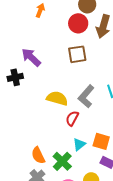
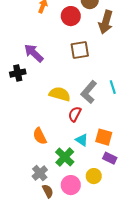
red circle: (78, 23) -> (71, 16), moved
cyan triangle: (79, 144) -> (82, 140), turned -48
orange semicircle: (38, 155) -> (40, 136), moved

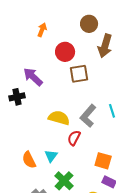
red circle: (71, 16) -> (65, 52), moved
orange semicircle: (40, 136) -> (29, 160), moved
cyan triangle: (82, 140) -> (51, 156), moved, turned 32

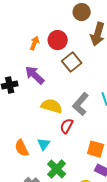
orange arrow: (42, 30) -> (35, 43), moved
brown square: (79, 74) -> (72, 62), turned -30
purple arrow: (33, 77) -> (35, 75), moved

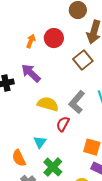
brown square: (72, 62) -> (83, 60), moved
orange semicircle: (22, 148) -> (19, 158), moved

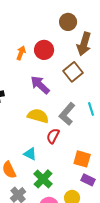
purple arrow: (31, 73) -> (40, 85), moved
cyan triangle: (40, 142) -> (30, 154), turned -40

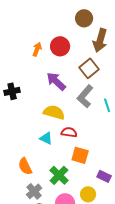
gray L-shape: (67, 114) -> (85, 96), moved
red semicircle: (53, 136) -> (69, 132), turned 70
cyan triangle: (30, 154) -> (46, 138), moved
orange square: (82, 159) -> (80, 155), moved

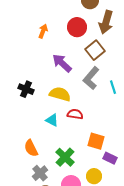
red circle: (60, 46) -> (77, 27), moved
black cross: (12, 91) -> (26, 89), moved, turned 35
orange square: (80, 155) -> (96, 141), moved

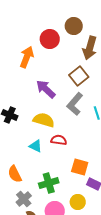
red circle: (77, 27) -> (50, 39), moved
orange arrow: (43, 31) -> (27, 57), size x1.5
green cross: (65, 157) -> (49, 183), turned 30

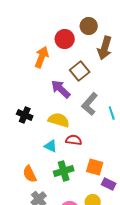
brown square: (79, 76) -> (80, 71), moved
green cross: (49, 183) -> (64, 171), moved

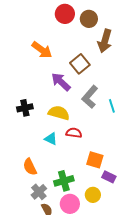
red circle: (65, 39) -> (65, 14), moved
orange arrow: (42, 57) -> (42, 50), turned 105
black cross: (25, 115) -> (25, 108), turned -35
green cross: (64, 171) -> (64, 181), moved

